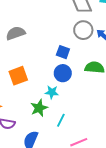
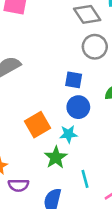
orange square: (18, 76) -> (38, 125), moved
cyan line: (61, 120) -> (85, 179), moved, turned -32

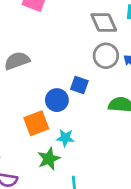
blue circle: (78, 107) -> (57, 100), moved

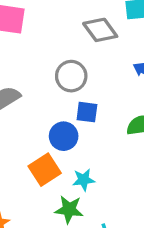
gray circle: (106, 56) -> (71, 76), moved
green star: (49, 159) -> (69, 209), turned -30

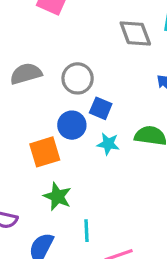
gray circle: (71, 76) -> (78, 78), moved
cyan star: (84, 180) -> (108, 144), moved

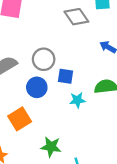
blue circle: (72, 125) -> (37, 87), moved
orange square: (45, 152) -> (20, 119), moved

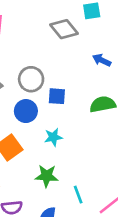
cyan star: (77, 100) -> (53, 137), moved

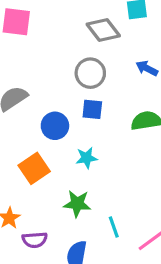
gray circle: (31, 79) -> (90, 73), moved

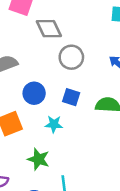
gray diamond: (103, 30) -> (49, 29), moved
blue square: (92, 109) -> (71, 97), moved

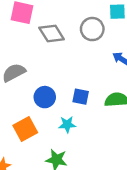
gray circle: (71, 57) -> (92, 29), moved

